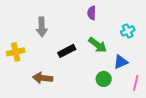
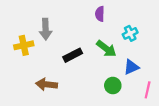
cyan cross: (128, 31) -> (130, 33), moved
yellow cross: (16, 52) -> (24, 45), moved

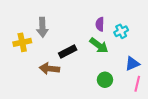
purple semicircle: (100, 14) -> (100, 24), moved
blue triangle: (131, 67) -> (132, 64), moved
brown arrow: (47, 84) -> (49, 69), moved

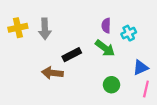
yellow cross: (22, 42) -> (18, 28), moved

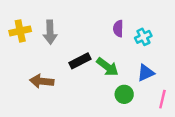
green arrow: (105, 48) -> (107, 67), moved
blue triangle: (141, 68) -> (146, 73), moved
brown arrow: (52, 73) -> (42, 81), moved

